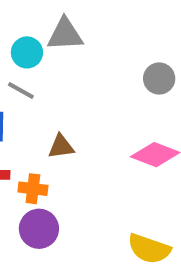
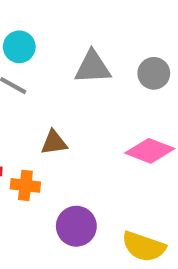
gray triangle: (65, 34) -> (93, 67), moved
purple circle: (39, 229) -> (76, 226), moved

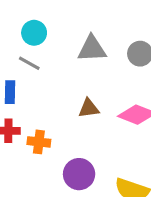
brown triangle: (54, 143) -> (89, 108), moved

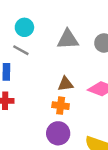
orange cross: (39, 142) -> (61, 106), moved

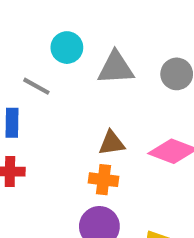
cyan circle: (24, 27) -> (67, 48), moved

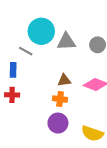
cyan circle: (67, 48) -> (41, 31), size x1.6

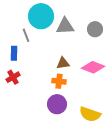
gray line: (26, 51) -> (26, 35), turned 40
red cross: (12, 95) -> (13, 77), turned -32

